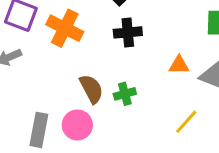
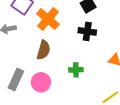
brown semicircle: (91, 89) -> (44, 50), moved, turned 30

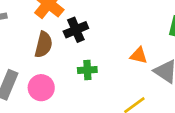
black cross: (87, 31) -> (76, 30), moved, turned -30

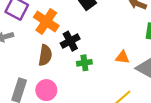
green cross: (87, 70) -> (84, 63), moved

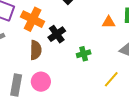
orange triangle: (123, 57) -> (109, 22), moved
green cross: (84, 63) -> (84, 54), moved

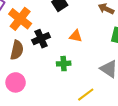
orange triangle: (109, 22) -> (76, 36), moved

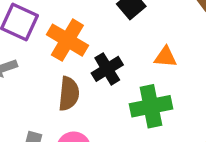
green cross: (64, 64) -> (151, 106), size x1.6

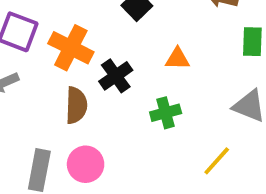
green cross: (151, 106) -> (166, 113), size x0.7

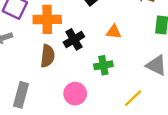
orange cross: (71, 48) -> (47, 19), turned -32
pink circle: (86, 164) -> (75, 94), moved

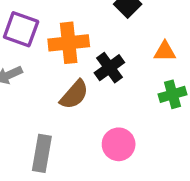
brown semicircle: (48, 56) -> (74, 95), turned 40
green cross: (103, 65) -> (173, 94), moved

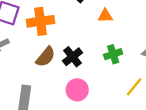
orange triangle: (165, 51) -> (105, 16), moved
black cross: (109, 68) -> (72, 57), moved

